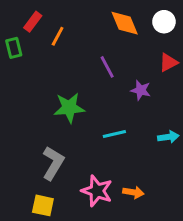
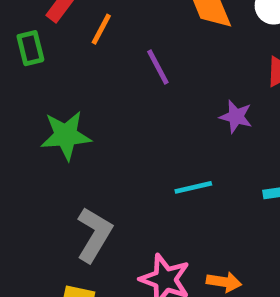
purple line: (107, 67) -> (158, 67), moved
green star: (69, 108) -> (66, 135), moved

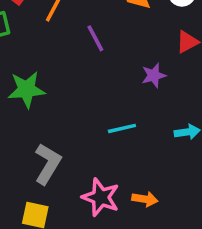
purple star: (236, 117) -> (154, 75), turned -30

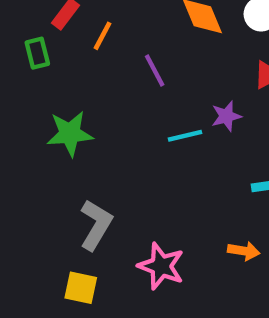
cyan line: (122, 128) -> (185, 136), moved
orange arrow: (145, 199) -> (244, 251), moved

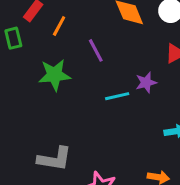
green star: (70, 134) -> (55, 75), moved
gray L-shape: (96, 225) -> (55, 159), turned 68

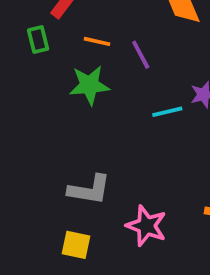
orange line: (59, 26) -> (97, 41), moved, turned 75

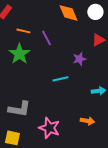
green star: (89, 85) -> (19, 54), turned -30
cyan line: (167, 112) -> (60, 79), moved

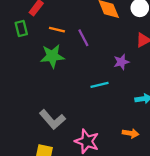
green star: (19, 54) -> (52, 56), turned 30
gray L-shape: (19, 109) -> (52, 119), turned 40

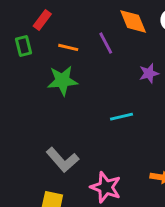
purple line: (83, 38) -> (106, 43), moved
purple star: (121, 62) -> (149, 73), moved

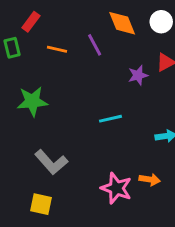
green star: (62, 81) -> (32, 101), moved
pink star: (106, 187) -> (116, 188), moved

